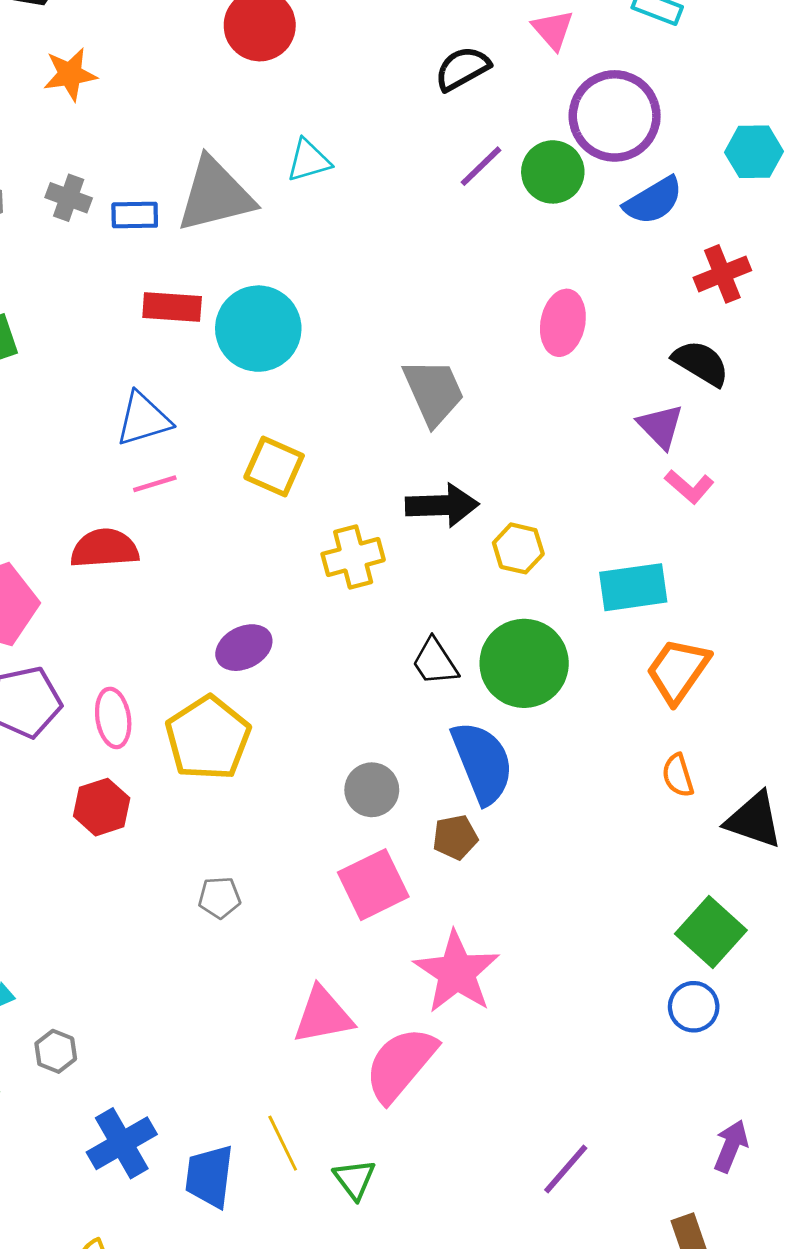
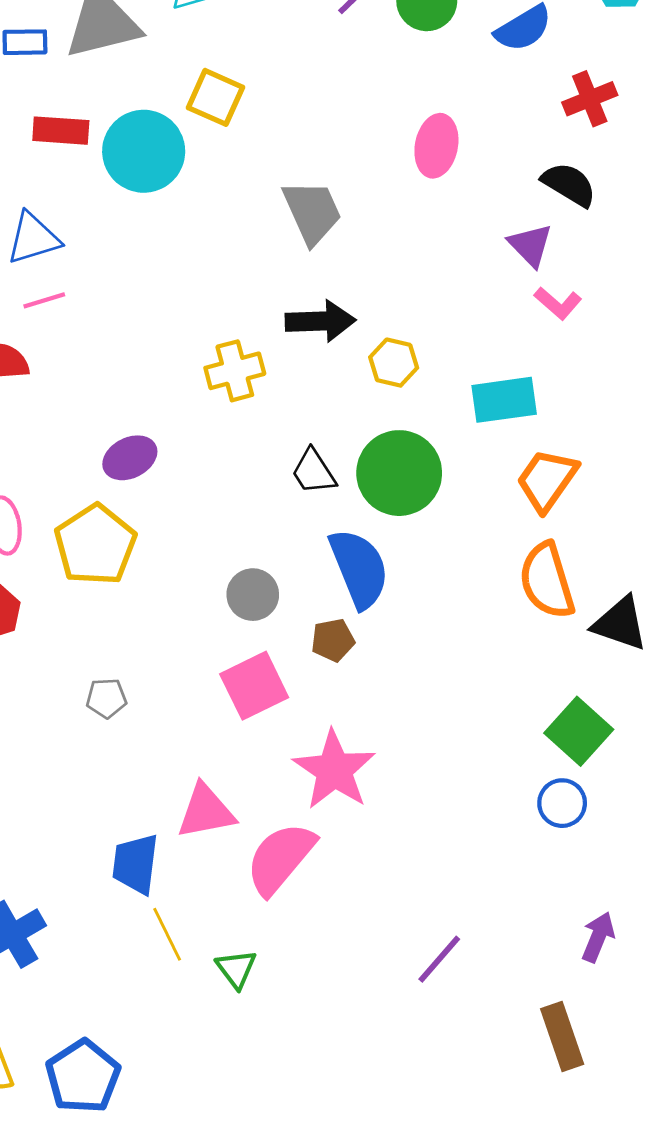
yellow square: (274, 466) -> (215, 97), moved
orange semicircle: (678, 775) -> (547, 581), size x1.8
blue trapezoid: (209, 1176) -> (135, 864), moved

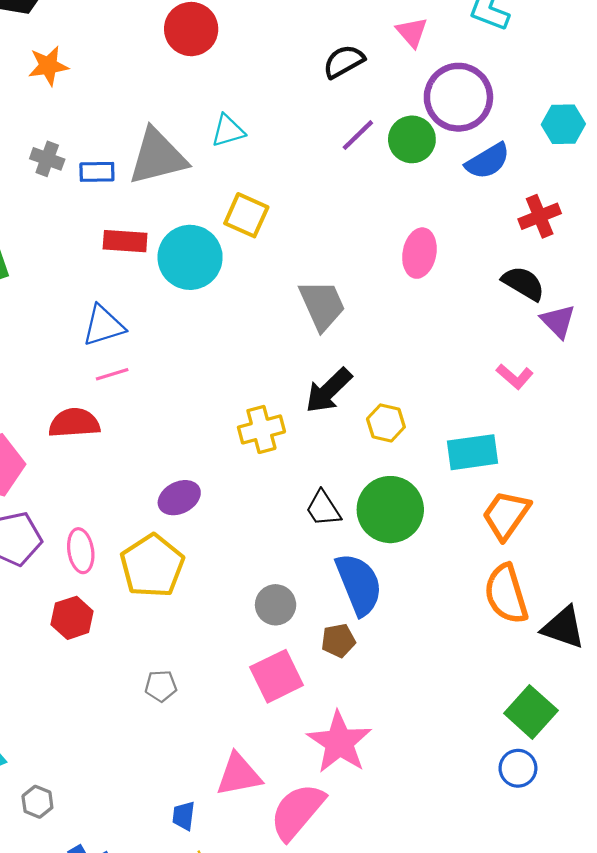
purple triangle: (530, 245) -> (558, 321), moved
black arrow: (320, 321) -> (329, 391), turned 138
blue trapezoid: (135, 864) -> (184, 816), size x0.6

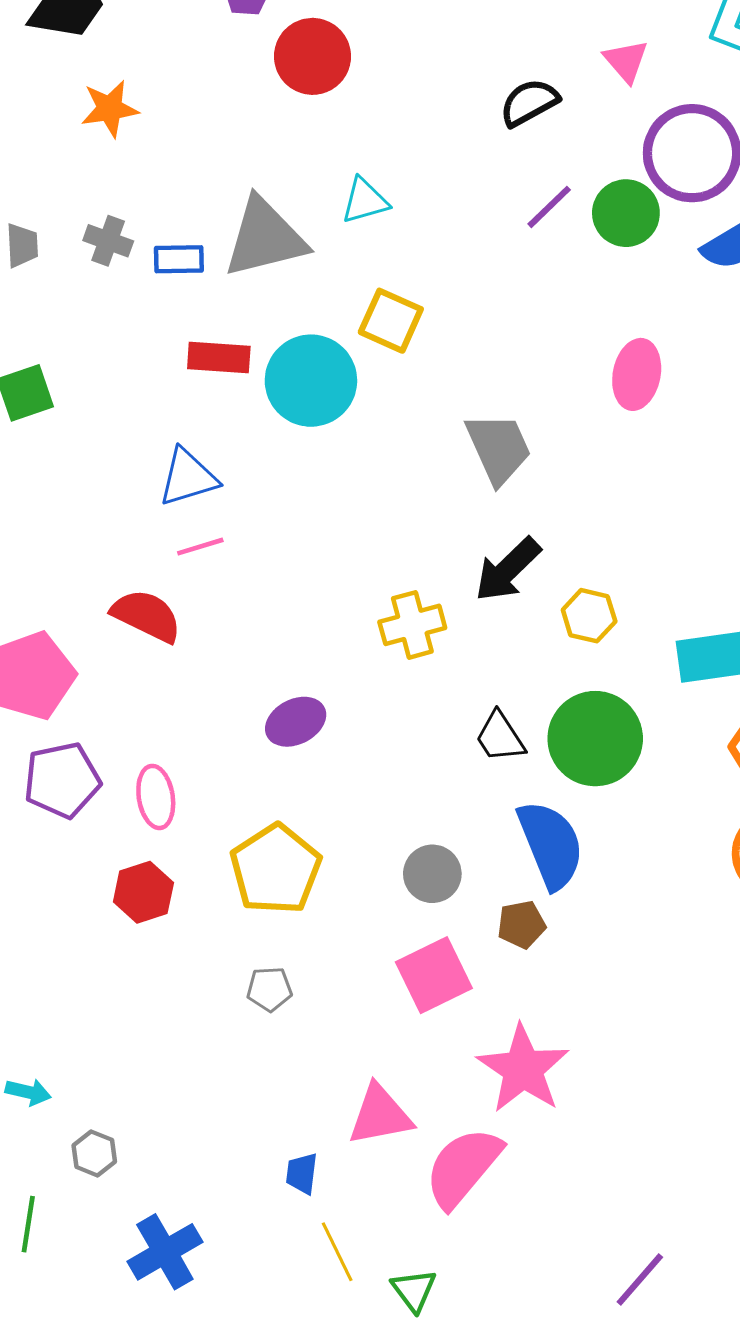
red semicircle: (74, 423) -> (147, 616), turned 30
yellow pentagon: (152, 566) -> (276, 869), moved

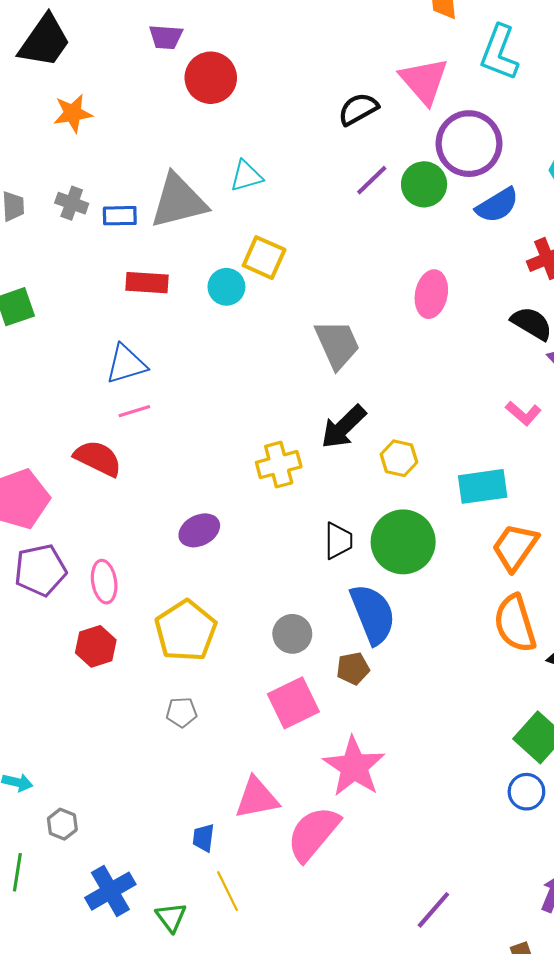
pink triangle: (626, 61) -> (424, 81), size x1.6
cyan circle: (311, 381) -> (226, 287), moved, size x0.6
black trapezoid: (500, 737) -> (338, 541), turned -147
green triangle: (414, 1290) -> (171, 917), moved

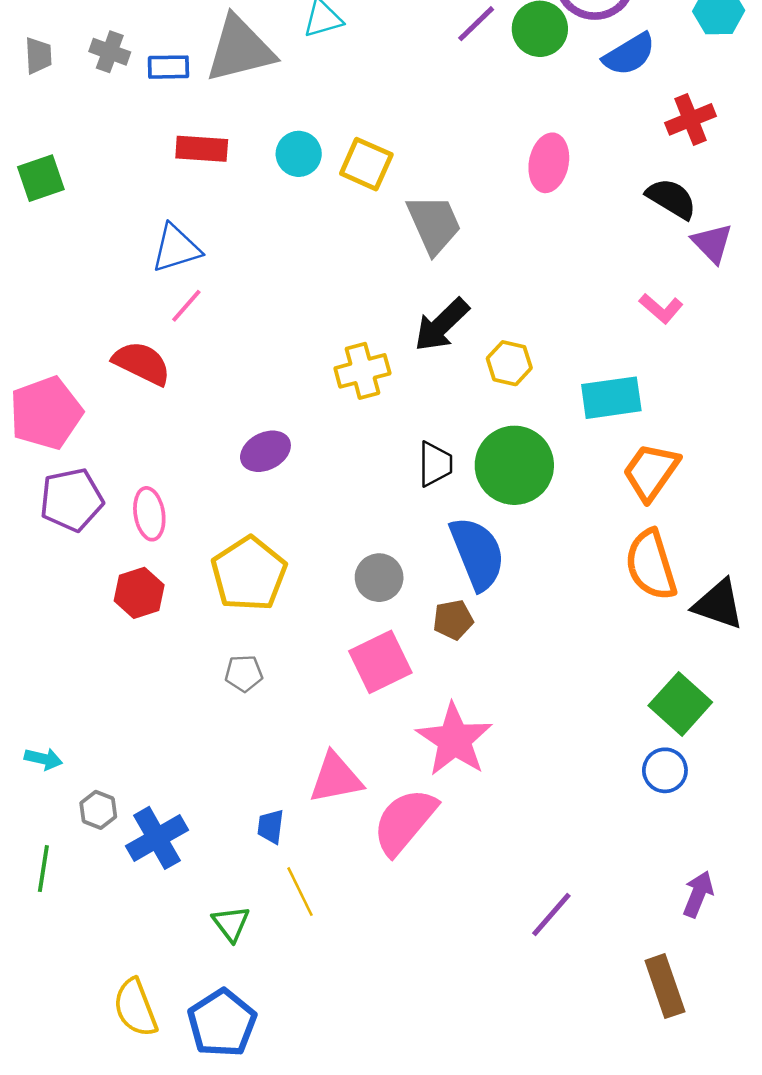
yellow square: (264, 258) -> (366, 164), moved
pink line: (134, 411) -> (186, 306), turned -32
blue cross: (110, 891) -> (157, 838), moved

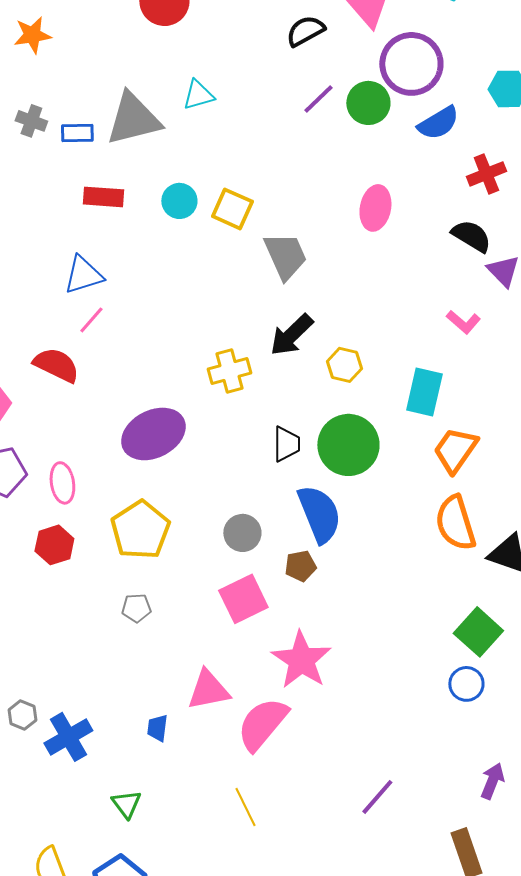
cyan rectangle: (611, 398) -> (424, 392), turned -69
purple ellipse: (265, 451) -> (153, 434), size x1.6
yellow line: (300, 892) -> (245, 807), moved

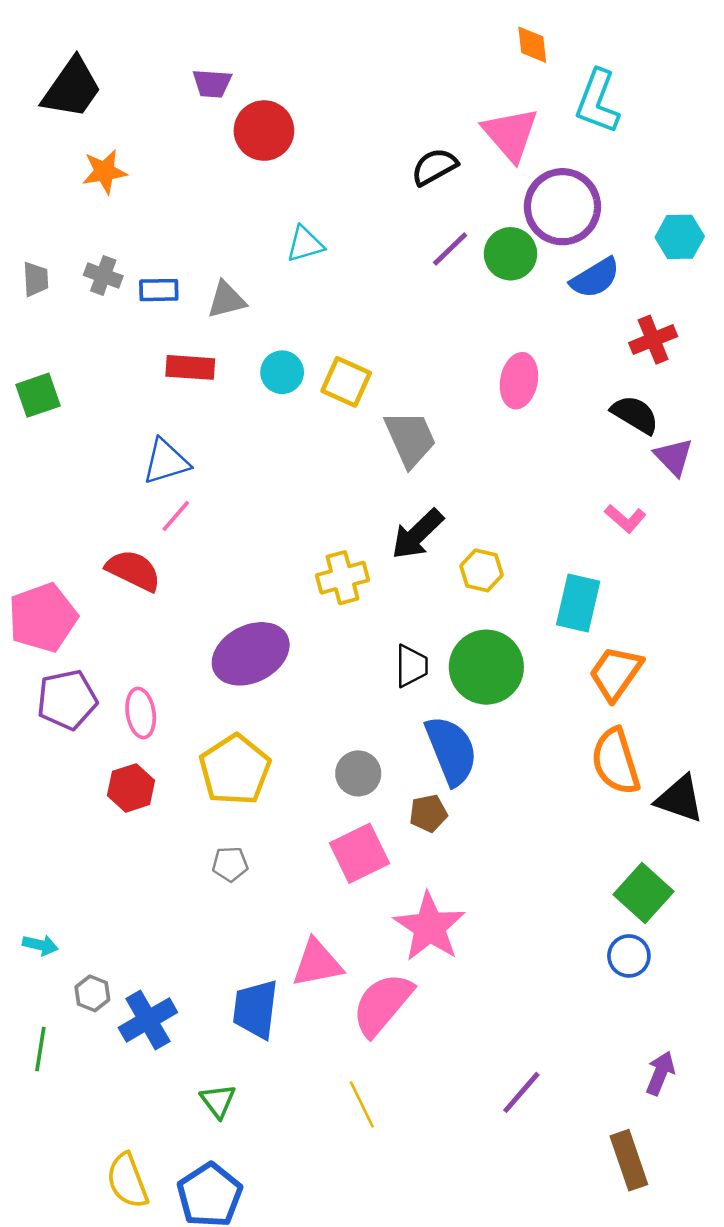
gray triangle: (133, 119) -> (226, 300), moved, size x0.6
blue trapezoid: (157, 728) -> (255, 1009), size x1.8

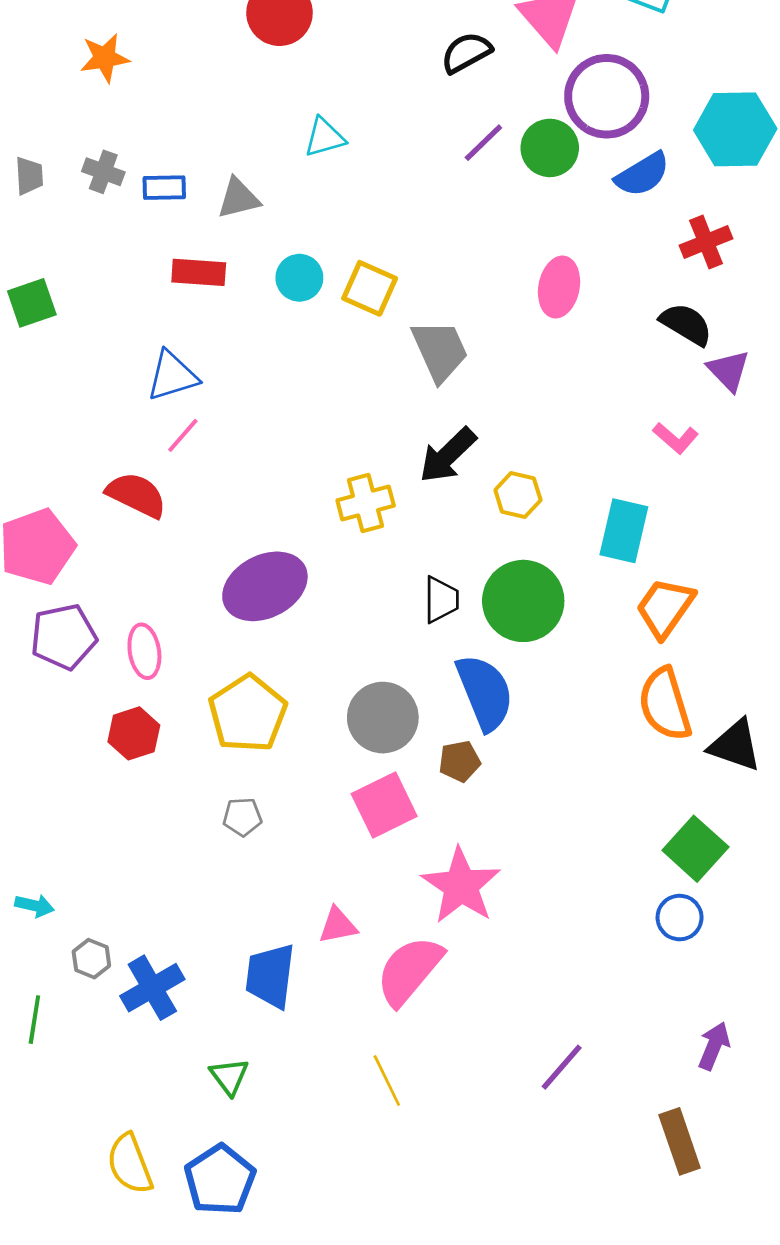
cyan hexagon: (680, 237) -> (735, 129), size x1.5
gray circle: (358, 773) -> (383, 718), size x1.4
pink triangle: (317, 963) -> (338, 925), size x0.7

